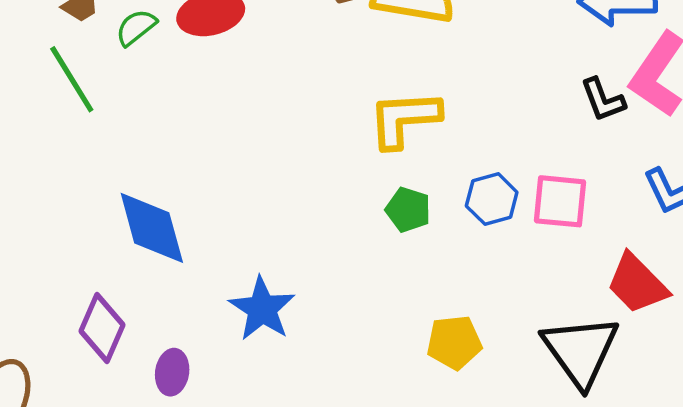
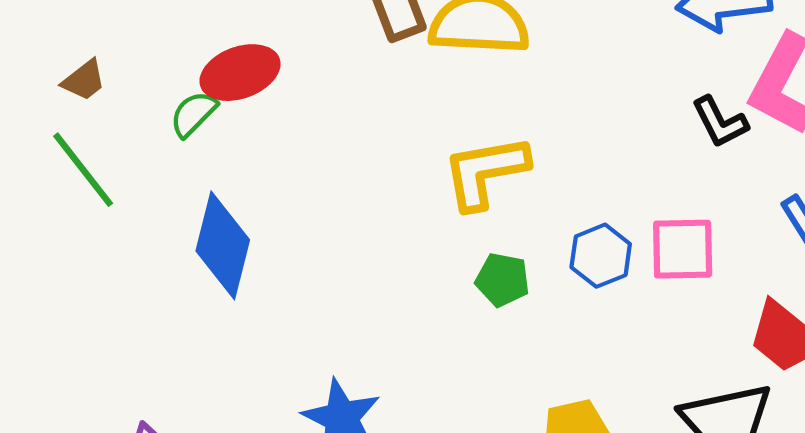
green semicircle: (136, 27) -> (193, 114), moved
blue diamond: (152, 228) -> (223, 245), moved, turned 36

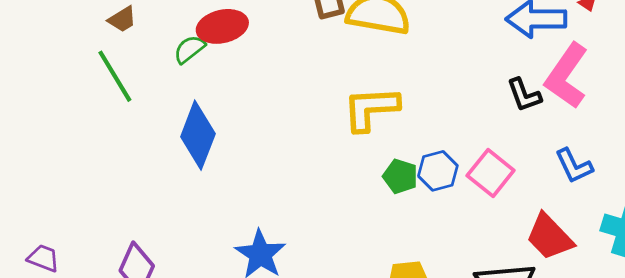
pink square: (683, 249) -> (491, 173), turned 33
green pentagon: (502, 280) -> (400, 176), moved

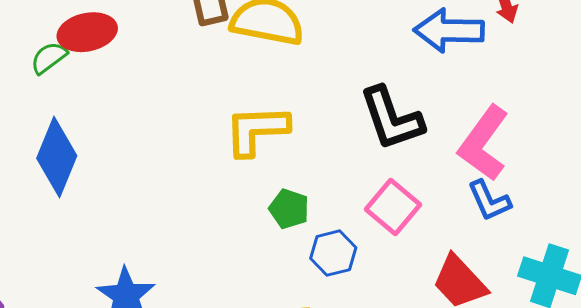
pink L-shape: (567, 76) -> (484, 143), moved
black L-shape: (524, 95) -> (392, 119), moved, size x1.6
blue hexagon: (438, 171) -> (333, 253), moved

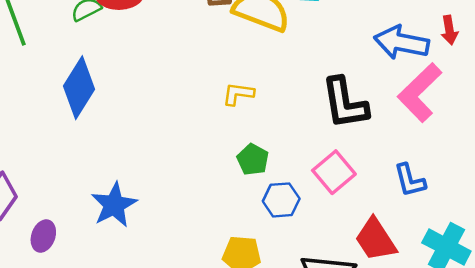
yellow L-shape: (257, 130) -> (238, 94), size x0.6
pink L-shape: (484, 143) -> (420, 93), moved

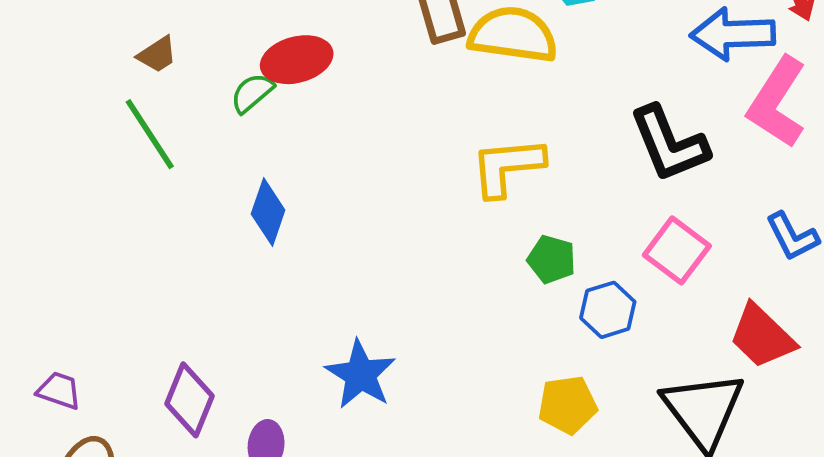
blue diamond: (79, 88) -> (268, 212), size x0.7
yellow L-shape: (238, 94) -> (507, 167), size x1.6

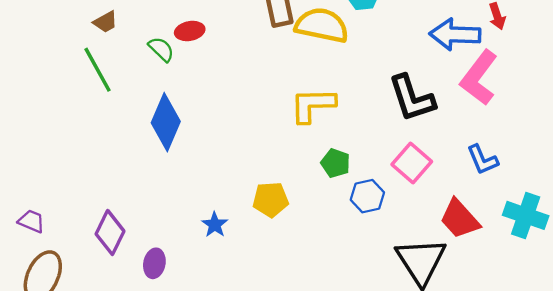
red ellipse: (297, 60) -> (190, 31), size x0.7
green semicircle: (252, 93) -> (161, 49), turned 80
blue diamond: (268, 212) -> (166, 122), size x1.4
blue star: (361, 375) -> (215, 225), size x0.6
yellow pentagon: (568, 405) -> (271, 200), moved

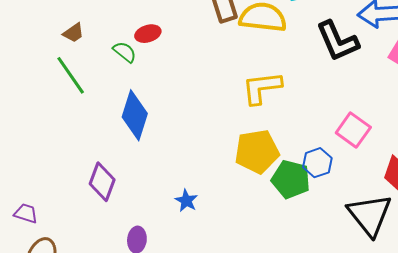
black L-shape: (412, 98) -> (338, 41), moved
green pentagon: (335, 163) -> (291, 179), moved, size x1.5
yellow pentagon: (271, 200) -> (257, 152), moved, size x1.4
purple diamond: (110, 233) -> (102, 182), moved

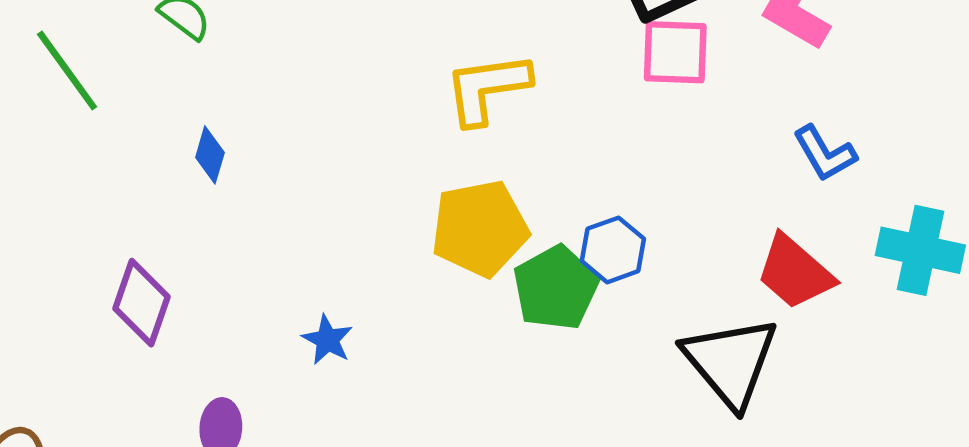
blue diamond: (135, 115) -> (210, 155), size x0.5
pink square: (353, 130) -> (675, 52), moved, turned -32
green pentagon: (291, 179) -> (556, 288), turned 30

